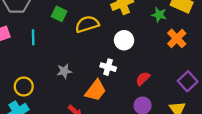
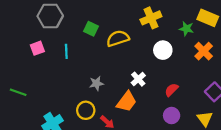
white circle: (124, 40) -> (163, 50), moved
white cross: (108, 67) -> (138, 79), turned 32
yellow circle: (24, 86) -> (86, 110), moved

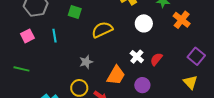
yellow semicircle: (118, 38) -> (102, 30), moved
white cross: (138, 79) -> (137, 57), moved
green line: (18, 92) -> (21, 69), moved
purple circle: (172, 116) -> (142, 85), moved

